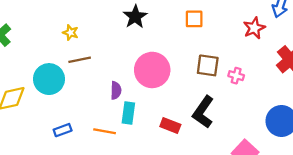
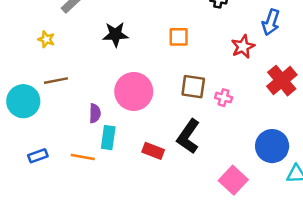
black star: (135, 17) -> (116, 34), turned 30
yellow star: (71, 33) -> (46, 39), moved

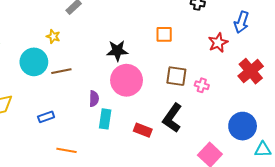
black star: (116, 34) -> (117, 51), moved
cyan circle: (23, 101) -> (34, 62), moved
blue rectangle: (38, 156) -> (46, 117), moved
orange line: (83, 157) -> (66, 150), moved

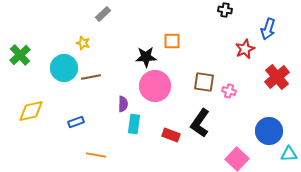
orange square: (164, 34) -> (172, 41), moved

